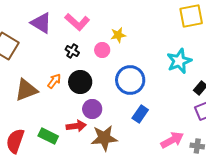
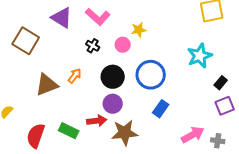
black circle: (80, 82) -> (113, 77), moved

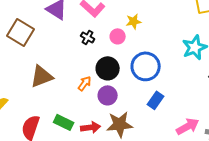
orange arrow: (75, 76) -> (85, 83), moved
red arrow: (97, 121) -> (91, 127), moved

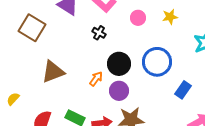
yellow star: (134, 21) -> (170, 17), moved
pink circle: (118, 36) -> (138, 18), moved
blue rectangle: (156, 100) -> (183, 90), moved

